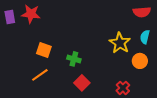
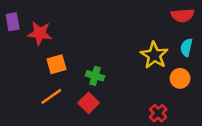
red star: (31, 14) -> (40, 33), moved
orange square: (44, 50) -> (56, 64), turned -35
red square: (82, 83) -> (89, 103), moved

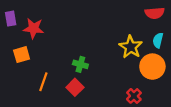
orange square: (56, 64) -> (22, 55), moved
orange circle: (180, 78) -> (152, 67), size x1.5
orange line: (51, 96) -> (43, 82), turned -36

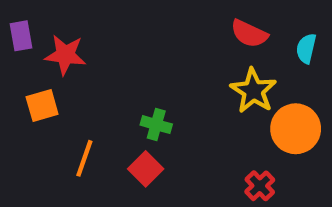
red semicircle: (155, 13) -> (249, 34), moved, turned 30
cyan semicircle: (158, 40) -> (306, 48), moved

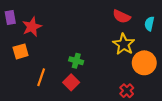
red star: (65, 55) -> (32, 27), turned -30

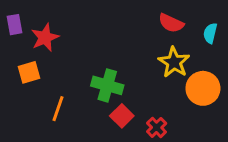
green cross: (76, 61) -> (107, 85), size x1.5
red square: (71, 82) -> (122, 116), moved
red cross: (127, 91) -> (157, 127), moved

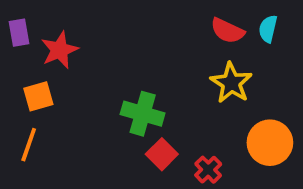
cyan semicircle: (210, 33) -> (268, 29), moved
orange circle: (203, 88) -> (270, 143), moved
orange line: (58, 109) -> (29, 145), moved

